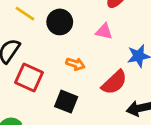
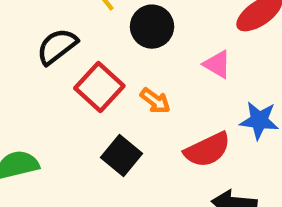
red square: (29, 78) -> (99, 87), moved

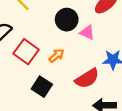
black circle: (152, 27) -> (67, 20), moved
orange arrow: (155, 101) -> (56, 56), turned -70

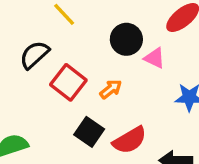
red semicircle: (87, 78) -> (130, 140), moved

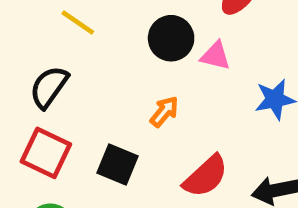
red square: (68, 82) -> (46, 153), moved
black square: (89, 132) -> (118, 164), moved

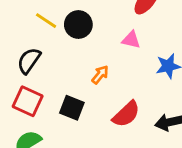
black circle: (171, 38) -> (78, 25), moved

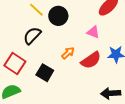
black semicircle: (29, 61) -> (32, 36), moved
red semicircle: (126, 114) -> (91, 60), moved

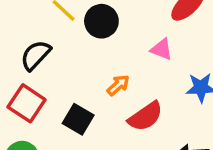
black semicircle: (32, 36) -> (36, 55), moved
red semicircle: (91, 60) -> (145, 116), moved

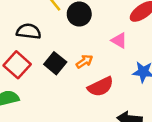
black semicircle: (36, 55) -> (29, 31), turned 45
black square: (78, 119) -> (55, 63), moved

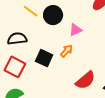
pink triangle: (119, 40) -> (76, 30), moved, turned -40
red semicircle: (101, 87) -> (85, 80), moved

